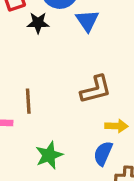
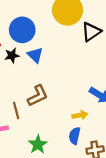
blue triangle: (87, 21) -> (35, 55), moved
brown L-shape: (96, 89) -> (38, 96), moved

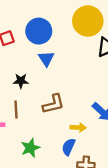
black star: (12, 55) -> (21, 81), moved
brown L-shape: (38, 96) -> (53, 104), moved

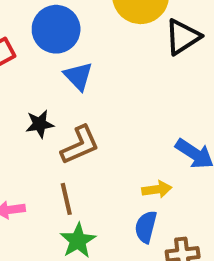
brown L-shape: (53, 104) -> (80, 145), moved
brown line: (16, 110) -> (66, 199), moved

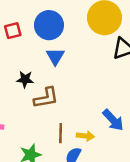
brown line: (66, 199) -> (61, 133), moved

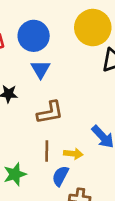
brown L-shape: (46, 98) -> (50, 112), moved

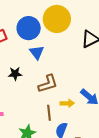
yellow circle: (93, 28) -> (57, 19), moved
yellow arrow: (73, 154) -> (67, 103), moved

